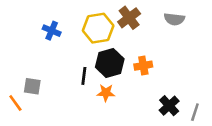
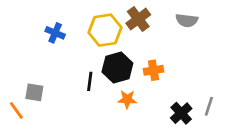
orange star: (106, 93) -> (127, 99), moved
gray line: (195, 112) -> (209, 106), moved

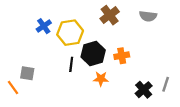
yellow hexagon: (105, 30) -> (70, 33), moved
blue cross: (55, 33) -> (44, 26), turned 32

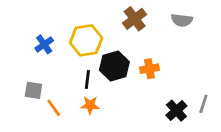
blue cross: (44, 26) -> (44, 44), moved
orange star: (101, 79) -> (90, 105), moved
orange line: (13, 88) -> (54, 108), moved

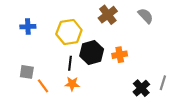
gray semicircle: (182, 20) -> (146, 16), turned -140
blue cross: (44, 44) -> (28, 27), moved, turned 32

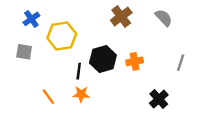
blue cross: (28, 27) -> (31, 19), moved, turned -32
yellow hexagon: (69, 32) -> (62, 36), moved
gray square: (27, 72) -> (24, 52), moved
gray line: (163, 83) -> (181, 63), moved

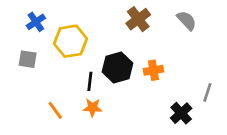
gray line: (181, 63) -> (207, 92), moved

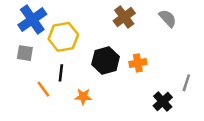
blue cross: (36, 22) -> (32, 20), size x1.6
black line: (90, 81) -> (61, 73), moved
orange line: (55, 110) -> (43, 89), moved

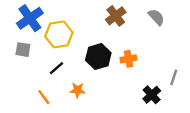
black line: (61, 73) -> (57, 68), turned 42
orange line: (43, 89) -> (44, 97), moved

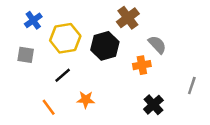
gray semicircle: (156, 17) -> (157, 45), moved
blue cross: (30, 18) -> (33, 20), size x0.6
black hexagon: (98, 56) -> (105, 46), moved
black cross: (152, 95) -> (153, 105), moved

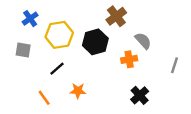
gray line: (192, 86) -> (175, 65), moved

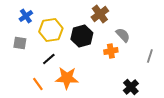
orange star: (78, 91) -> (67, 78), size x1.6
black cross: (140, 95) -> (131, 87), moved

